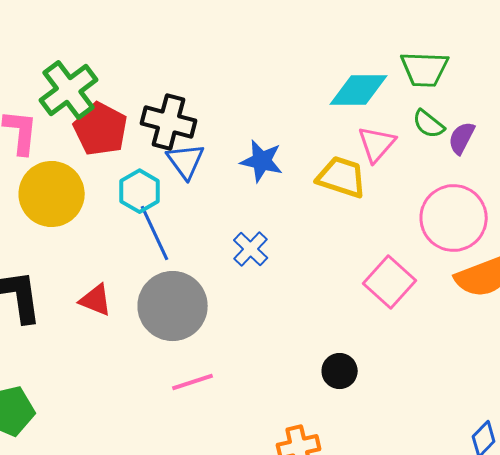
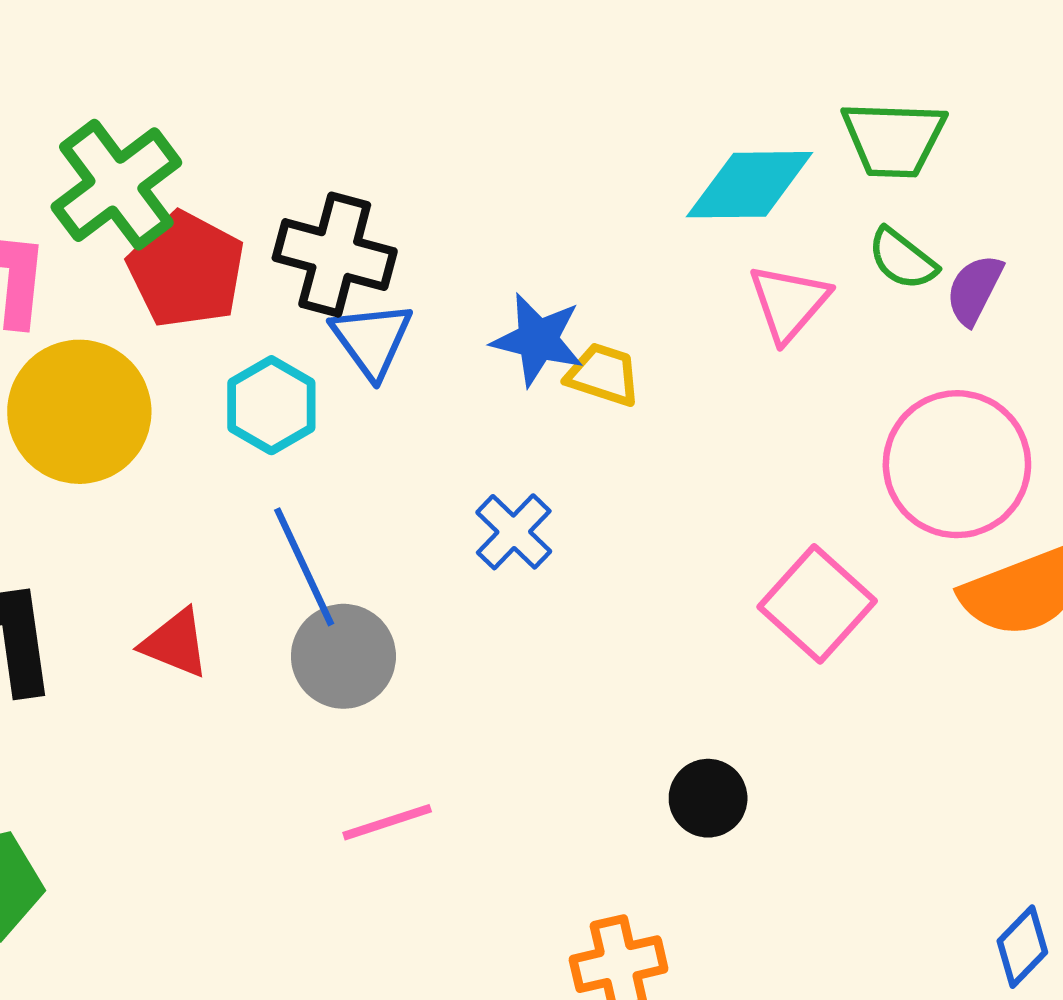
yellow trapezoid: (342, 177) -> (603, 375), moved, size x0.7
blue line: (155, 233) -> (304, 567), moved
gray circle: (173, 306) -> (343, 656), size x0.7

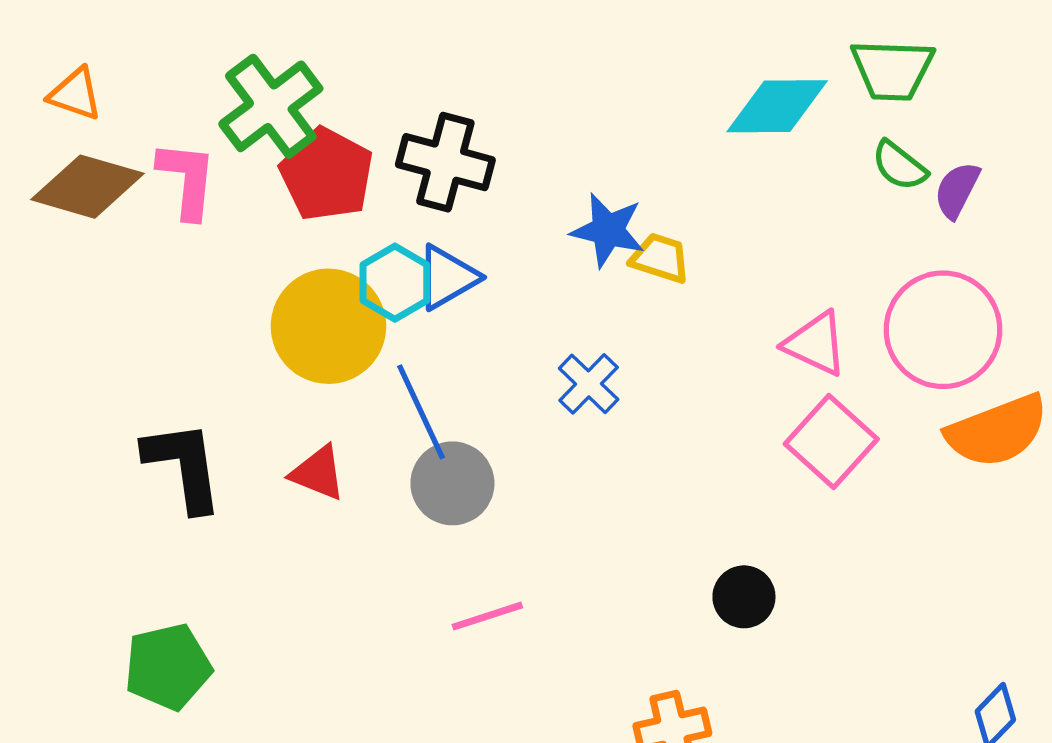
pink triangle: (789, 303) -> (816, 344), moved, turned -46
blue triangle: (372, 340) -> (447, 277), moved, turned 36
yellow circle: (79, 412) -> (328, 326), moved

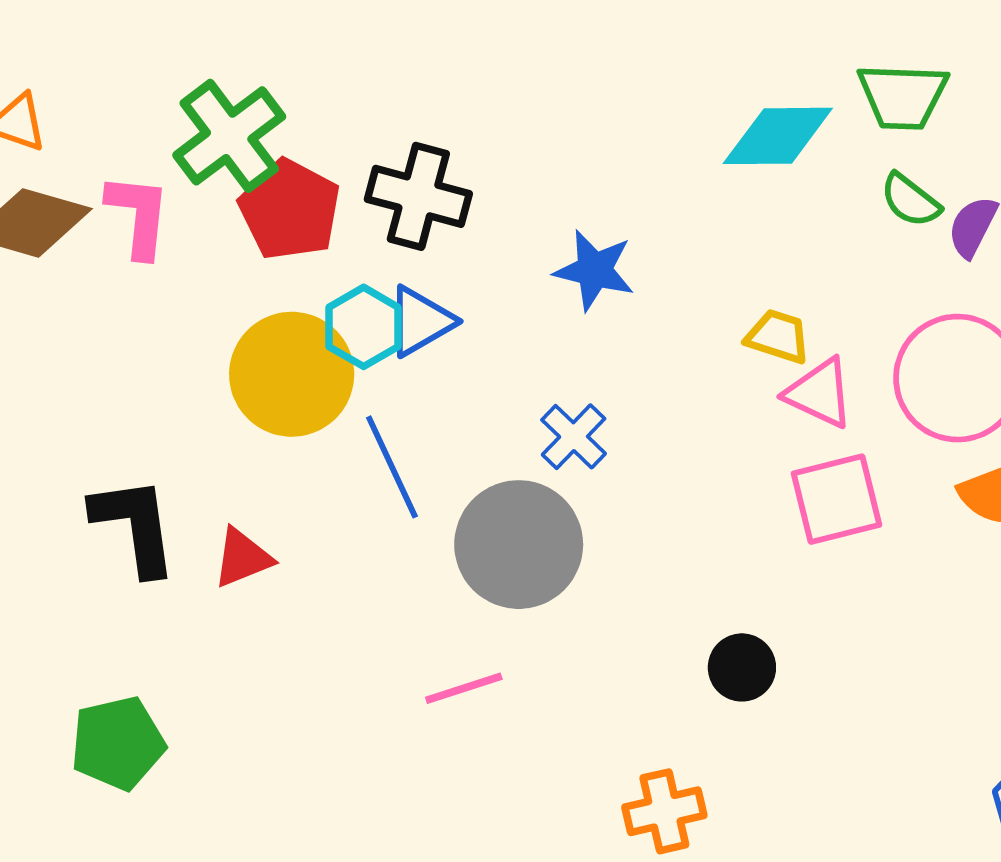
yellow trapezoid: (660, 258) -> (778, 336), moved
pink square: (831, 441) -> (837, 499), turned 34
red triangle: (318, 473) -> (242, 558), moved, turned -44
gray circle: (452, 483) -> (519, 545), moved, size x1.4

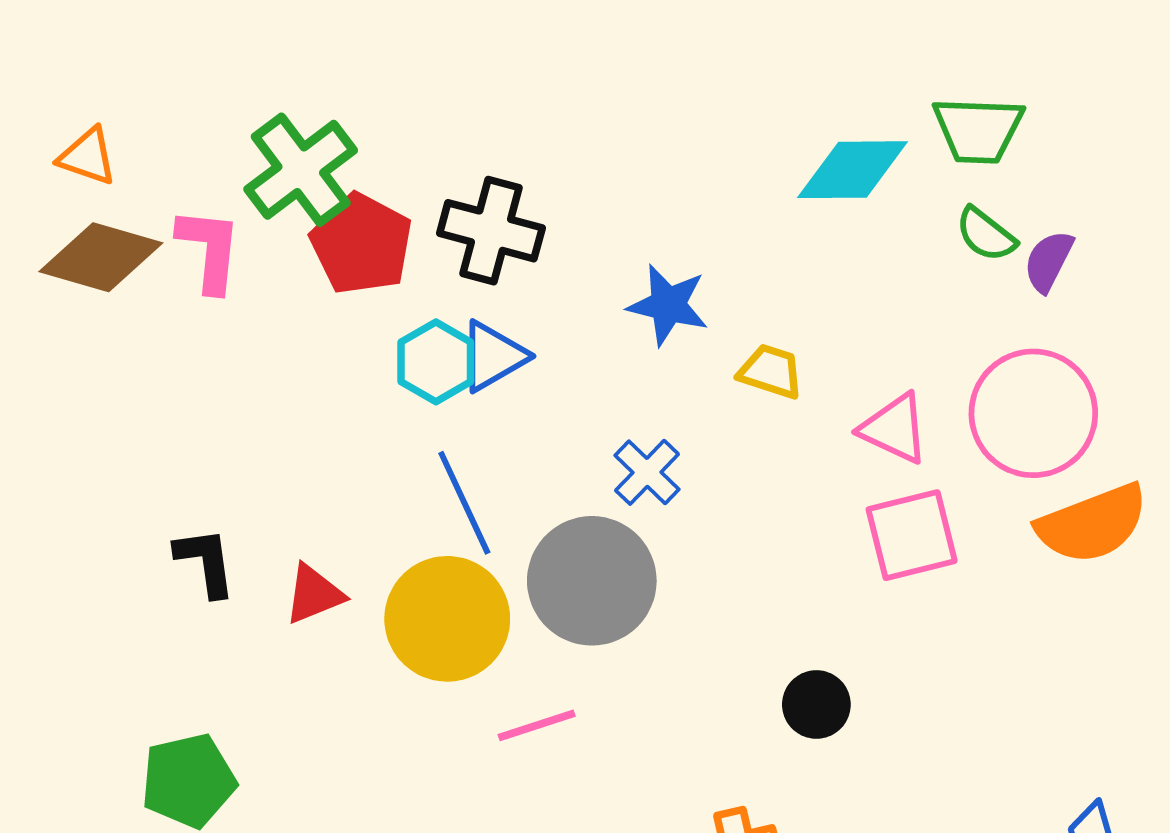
yellow trapezoid: (778, 336) -> (771, 371), moved
yellow circle: (292, 374) -> (447, 619), moved
black L-shape: (135, 526) -> (206, 562), size x0.7

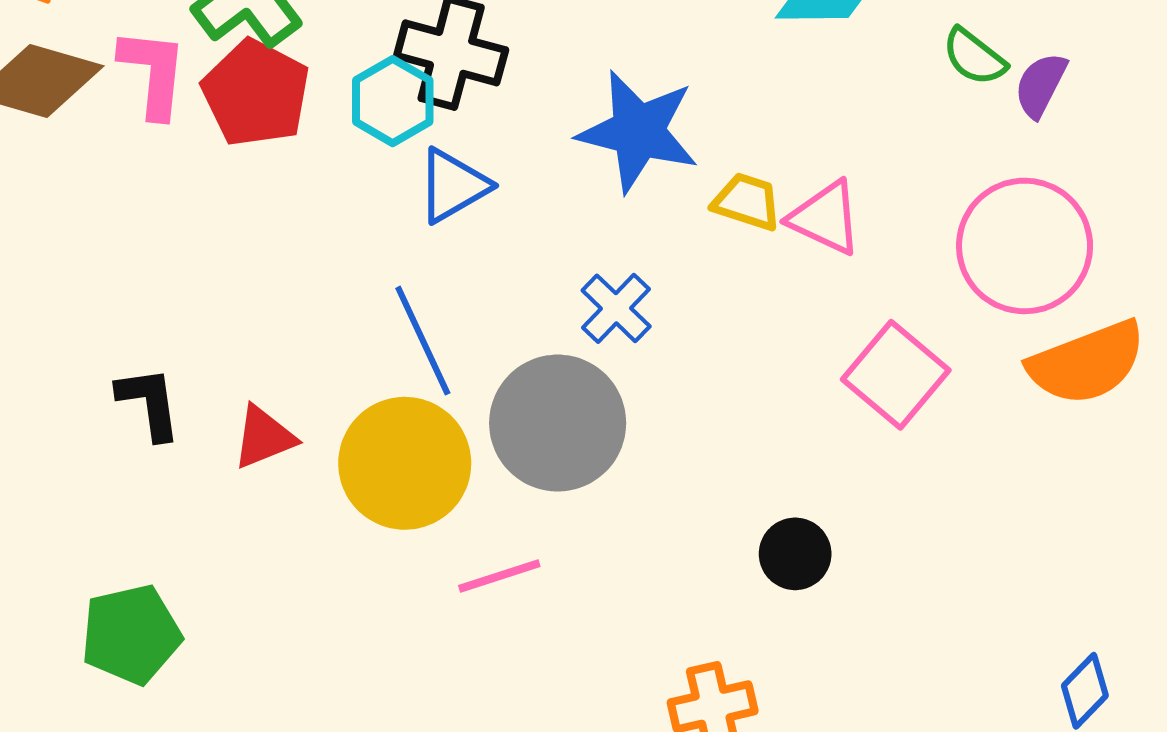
red pentagon: (362, 244) -> (256, 93), moved
blue star: (668, 305) -> (638, 131), size x1.4
cyan hexagon: (436, 362) -> (393, 101), moved
pink triangle: (894, 429) -> (825, 218), moved
pink square: (912, 535) -> (896, 375), turned -36

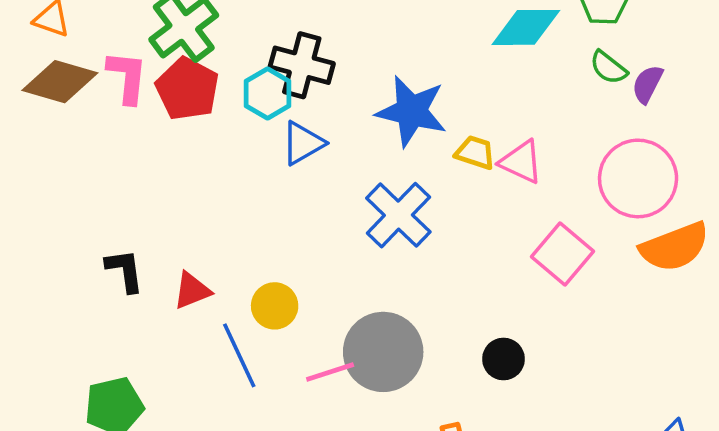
blue cross: (616, 308) -> (398, 215), size x1.6
blue line: (423, 341) -> (239, 355), moved
gray circle: (558, 423) -> (383, 352), moved
yellow circle: (405, 463) -> (275, 306), size x0.6

